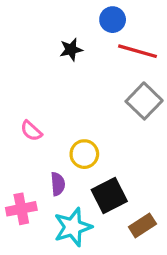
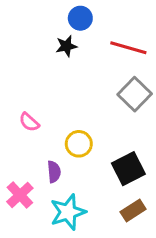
blue circle: (113, 20) -> (80, 18), moved
black square: (109, 196) -> (128, 169), moved
pink cross: (21, 209) -> (20, 195), turned -32

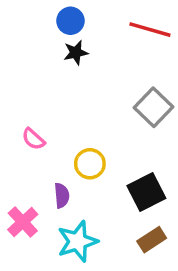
blue circle: (80, 18) -> (70, 21), moved
red line: (128, 48) -> (150, 30), moved

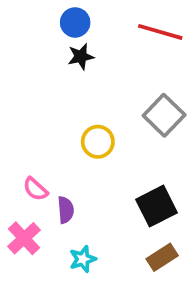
pink semicircle: (33, 139) -> (35, 189), moved
yellow circle: (90, 164) -> (98, 142), moved
cyan star: (78, 241) -> (83, 259), size x0.6

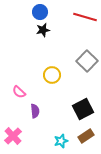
pink semicircle: (35, 189) -> (19, 92), moved
pink cross: (24, 238) -> (13, 136), moved
cyan star: (83, 259) -> (61, 141), moved

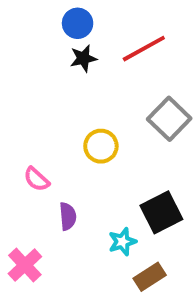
red line: (85, 17) -> (144, 49), moved, turned -45
brown rectangle: (86, 136) -> (150, 277), moved
cyan star: (61, 141) -> (122, 242), moved

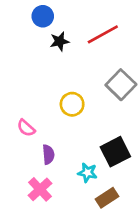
blue circle: (78, 23) -> (43, 16), moved
cyan star: (122, 242) -> (87, 173), turned 30
pink cross: (25, 265) -> (40, 189), moved

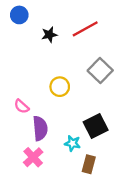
blue circle: (43, 16) -> (19, 15), moved
purple semicircle: (48, 154) -> (40, 128), size x1.5
brown rectangle: (107, 198) -> (89, 164), turned -42

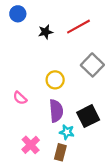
purple semicircle: (40, 128) -> (56, 111), moved
brown rectangle: (89, 164) -> (60, 152), moved

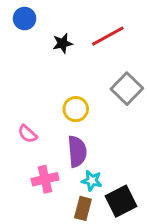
black square: (88, 116) -> (121, 201), moved
pink cross: (31, 145) -> (45, 179), moved, turned 30

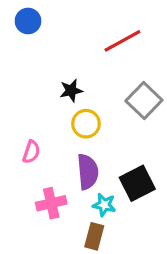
black star: (63, 43) -> (71, 91), moved
pink semicircle: (27, 134) -> (31, 152), turned -114
black square: (121, 201) -> (137, 183), moved

